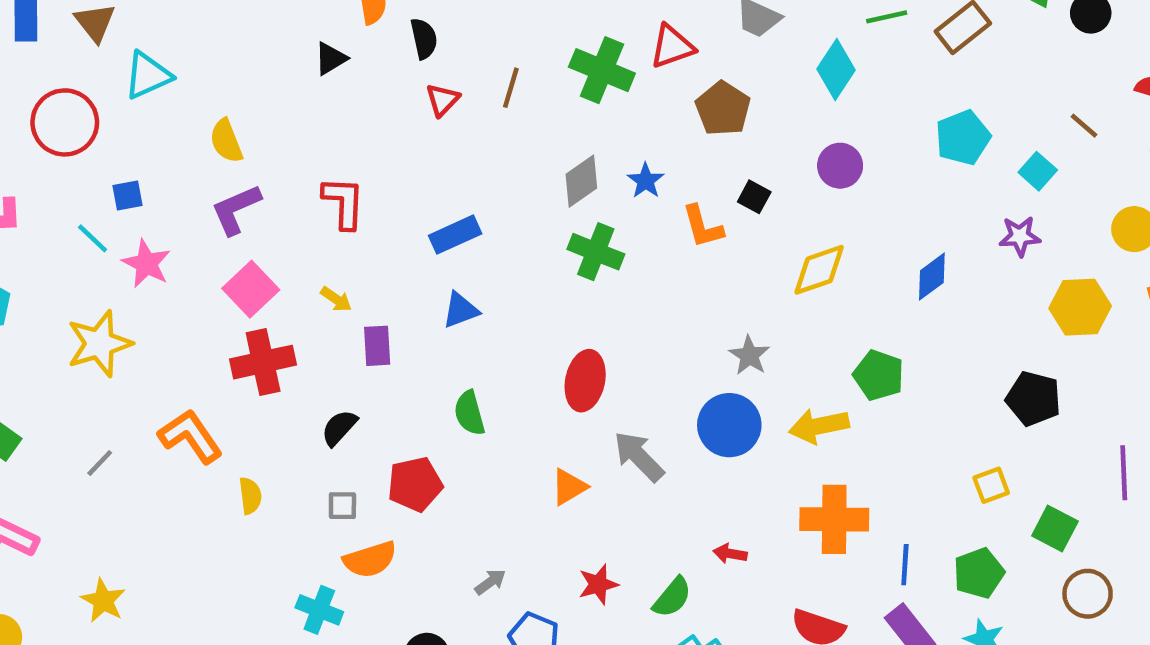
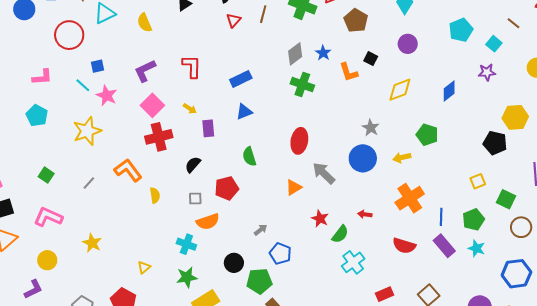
yellow semicircle: (226, 141) -> (145, 23), moved
yellow hexagon: (1080, 307) -> (515, 117), moved
yellow arrow: (819, 426) -> (402, 158), size x0.7
orange cross: (834, 519) -> (410, 198), turned -32
red star: (598, 584) -> (320, 219), moved, turned -30

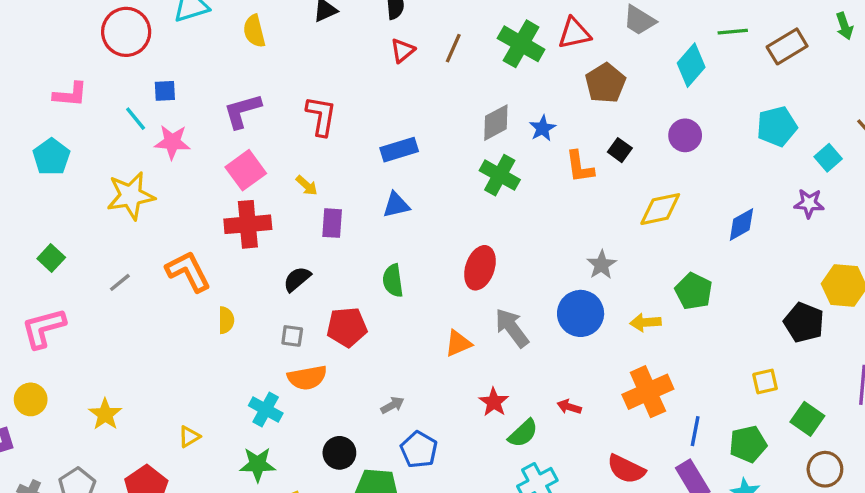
pink star: (107, 96) -> (172, 142), turned -30
pink L-shape: (48, 217) -> (43, 328), turned -48
yellow star: (92, 243) -> (105, 414), moved

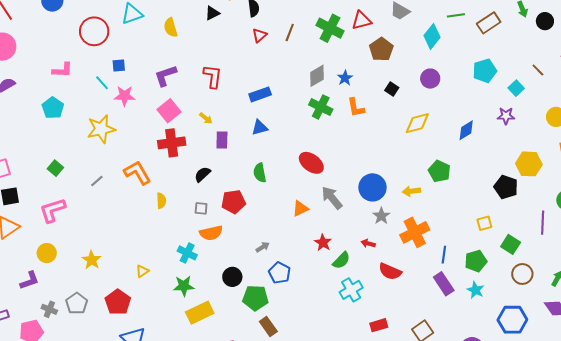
orange L-shape: (580, 167) -> (356, 108), moved
gray star: (602, 265) -> (381, 216), moved
red ellipse: (480, 268) -> (311, 163), turned -70
red semicircle: (626, 469) -> (390, 271), moved

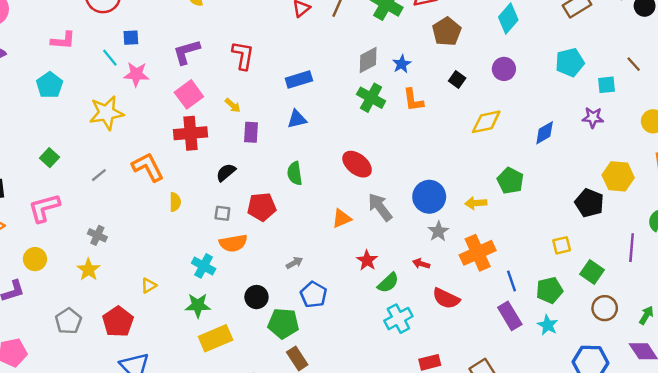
cyan square: (516, 88) -> (607, 85), turned 35
blue line: (444, 255) -> (512, 281), turned -30
gray cross: (49, 309) -> (97, 235), moved

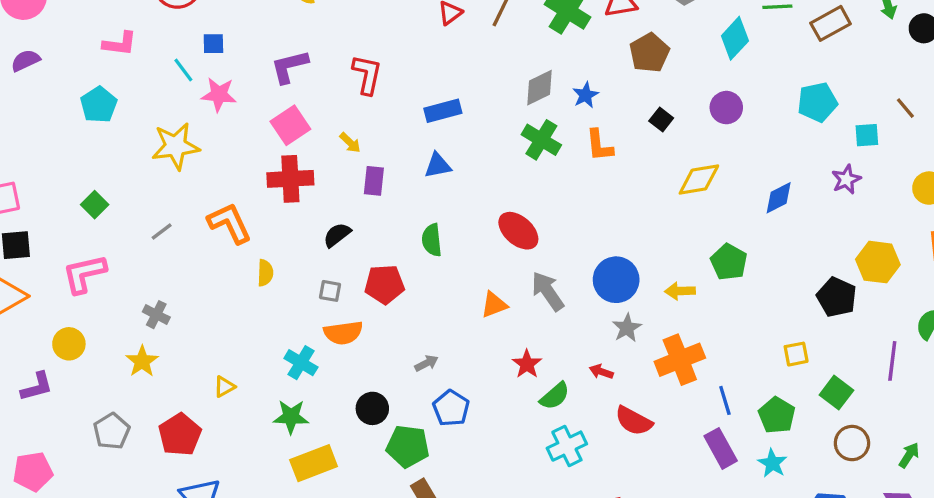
purple star: (593, 117) -> (846, 179), turned -30
green pentagon: (549, 290) -> (777, 415), turned -30

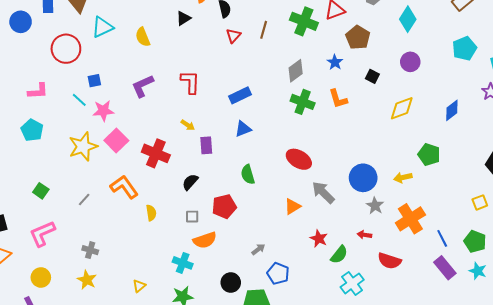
blue star: (586, 95) -> (335, 62), moved
pink square: (290, 125) -> (116, 140), moved
red cross: (290, 179) -> (156, 153), turned 36

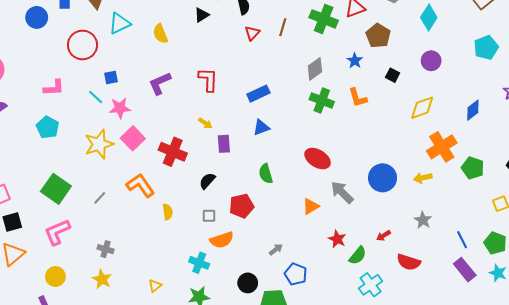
green pentagon: (429, 155) -> (473, 168), moved
green square: (41, 191) -> (56, 189), size x1.8
gray star: (375, 206) -> (423, 220), moved
orange cross: (410, 219) -> (442, 147), moved
red arrow: (364, 235) -> (383, 236), turned -40

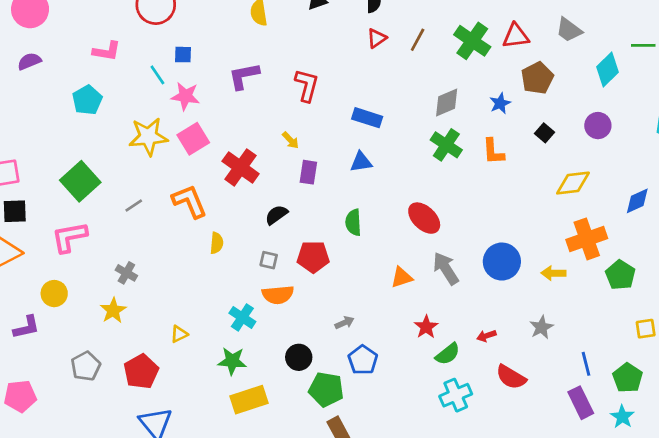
blue rectangle: (258, 94) -> (367, 118), turned 30

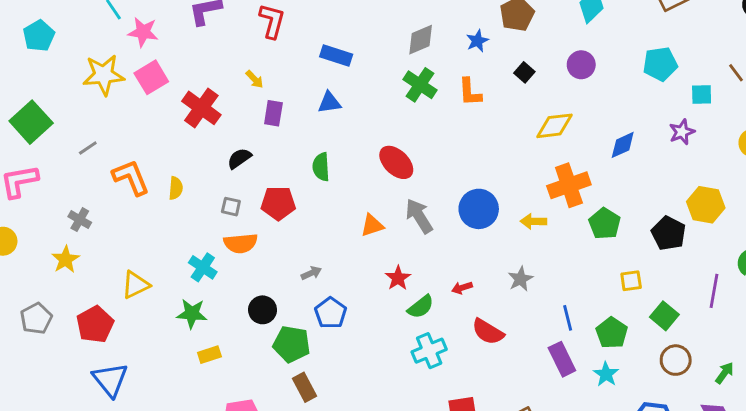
orange L-shape: (189, 201) -> (131, 177), moved
yellow triangle: (179, 334) -> (136, 285), size x1.5
yellow rectangle: (249, 400) -> (209, 355), size x0.6

